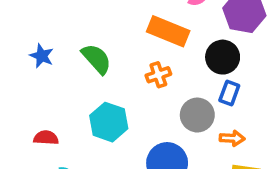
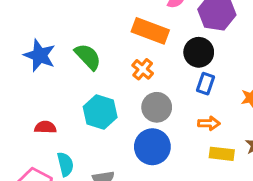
blue star: (42, 56) -> (40, 55), size x1.5
orange cross: (158, 75) -> (143, 69), turned -30
gray circle: (197, 115) -> (157, 107), moved

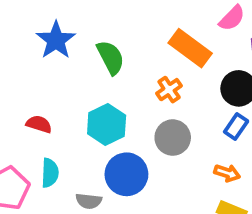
blue circle: (152, 147) -> (126, 174), moved

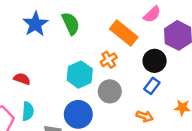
green semicircle: (111, 57) -> (71, 23), moved
cyan hexagon: (107, 125) -> (80, 75), moved

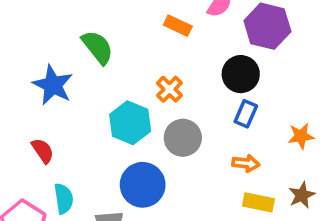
blue star: (35, 24) -> (53, 85), moved
orange rectangle: (124, 33) -> (178, 26), moved, size x0.6
red semicircle: (22, 79) -> (43, 151), turned 49

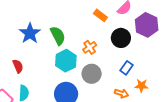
green semicircle: (97, 47) -> (58, 36), moved
black circle: (241, 74) -> (121, 38), moved
orange star: (301, 136) -> (142, 86), moved

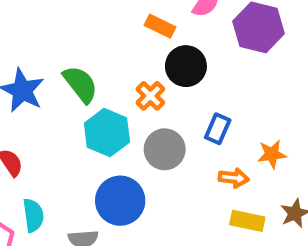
black circle: (121, 38) -> (186, 66), moved
blue rectangle: (126, 68) -> (218, 129), moved

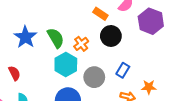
orange cross: (150, 96) -> (81, 44), moved

